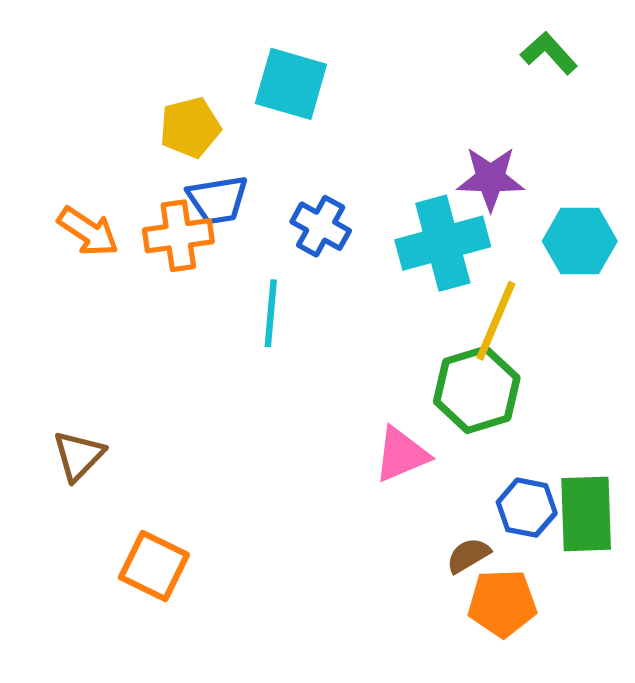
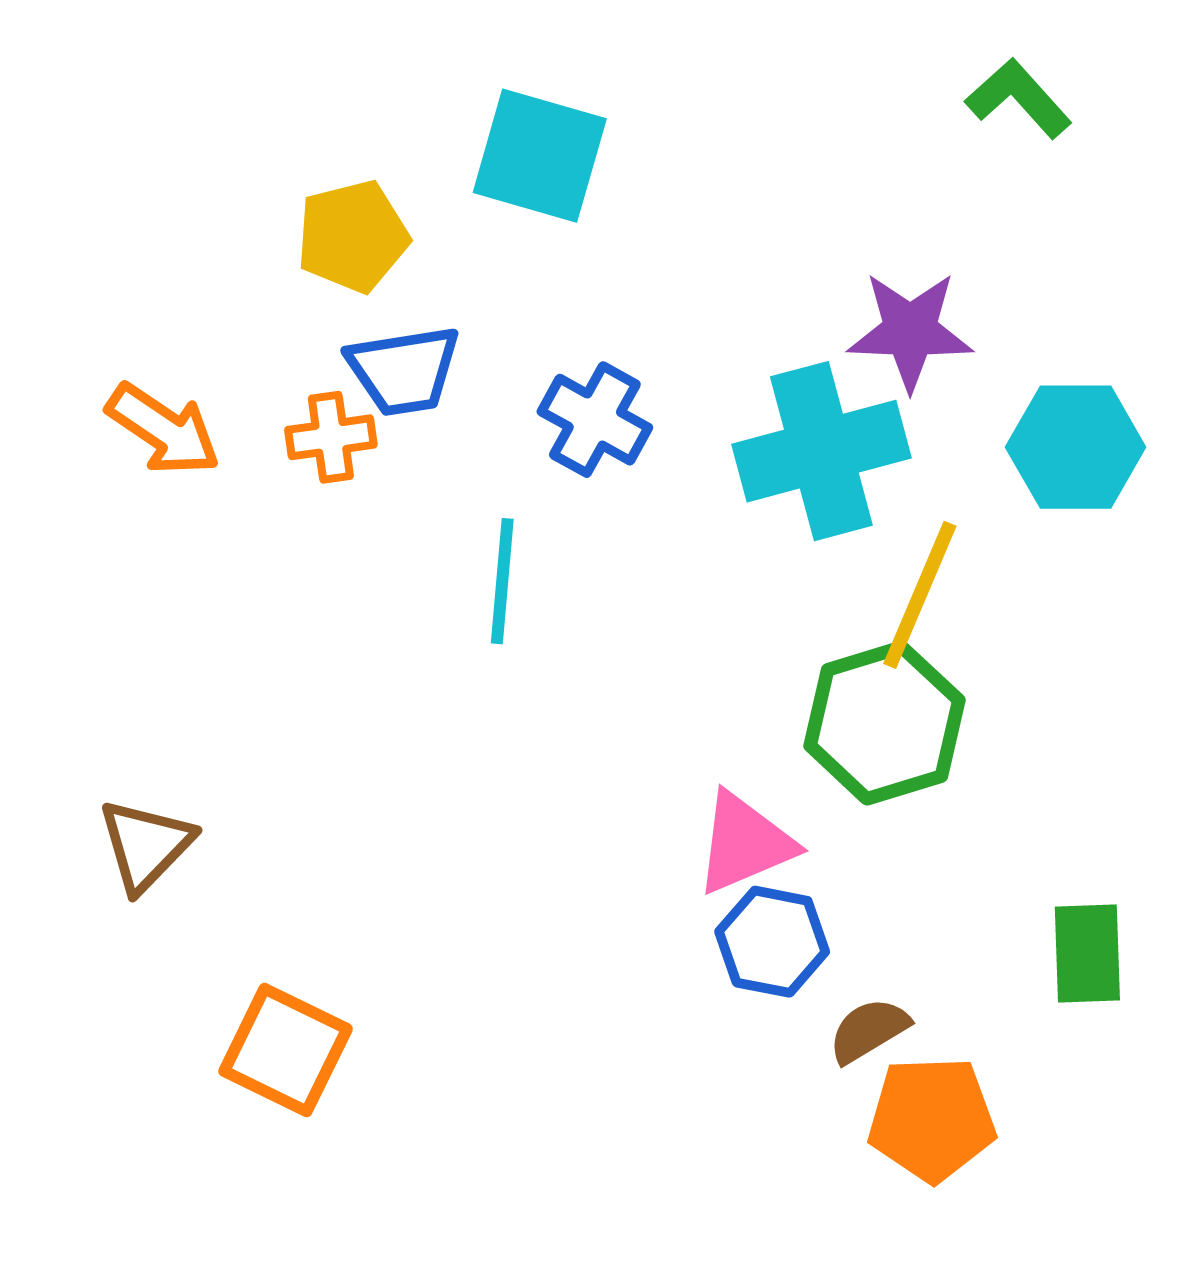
orange cross: (178, 236) -> (331, 437), size x0.7
blue hexagon: (527, 508) -> (772, 942), moved
green rectangle: (586, 514) -> (1087, 953), size x0.7

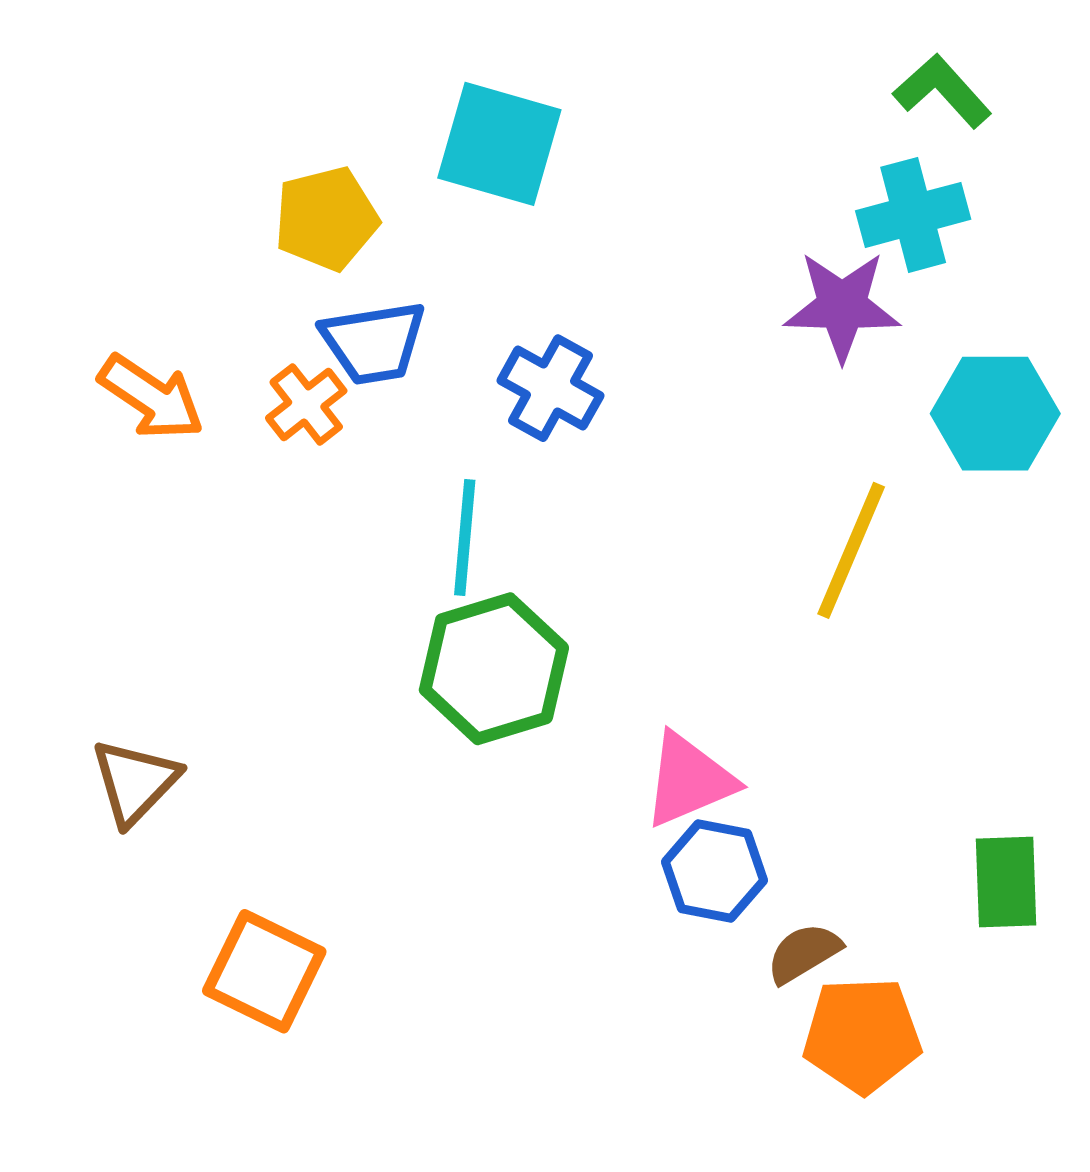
orange cross: (331, 437) -> (306, 404), turned -30
cyan cross: (821, 451) -> (913, 215), moved, size x0.7
green hexagon: (884, 723) -> (494, 669), moved

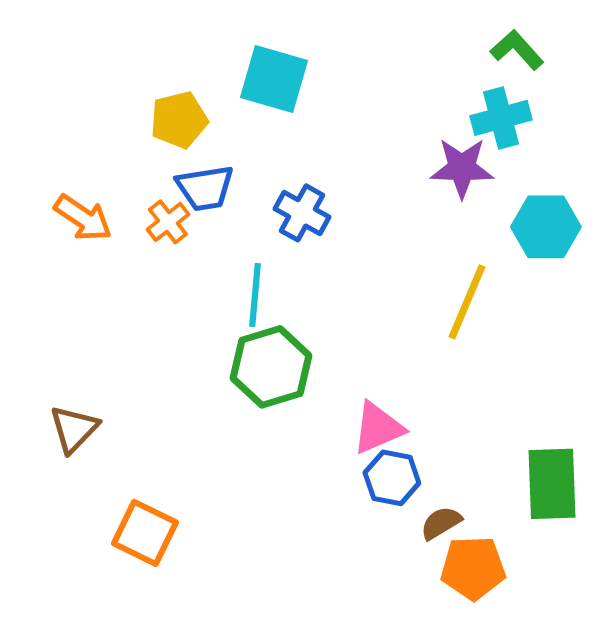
green rectangle: (1006, 882) -> (552, 484), size x1.4

